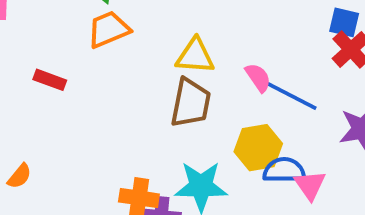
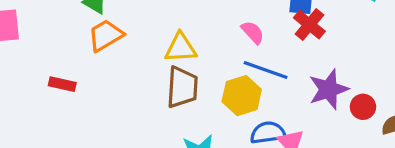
pink semicircle: (258, 78) -> (253, 32), moved
yellow hexagon: (258, 148) -> (242, 96), moved

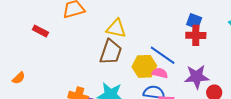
red cross: (309, 25) -> (196, 35), turned 36
pink semicircle: (253, 32) -> (160, 73), moved, turned -49

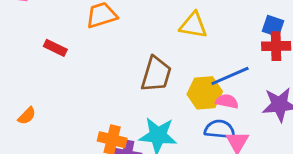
yellow triangle: (116, 28) -> (193, 25), moved
blue line: (163, 55) -> (230, 76), turned -56

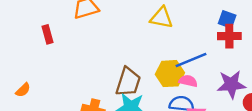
red rectangle: (55, 48) -> (47, 34), turned 48
brown trapezoid: (156, 74) -> (128, 82), moved

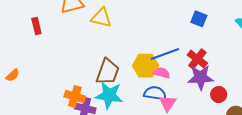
yellow triangle: (162, 18) -> (101, 18), moved
red cross: (229, 36) -> (197, 59), moved, turned 36

